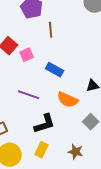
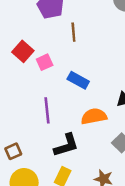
purple line: (29, 95) -> (47, 110), turned 65
orange semicircle: (68, 100) -> (94, 116), turned 145

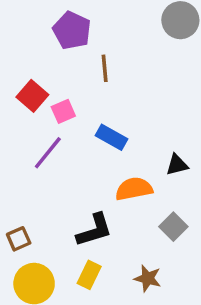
purple line: (47, 110) -> (48, 153), moved, turned 45

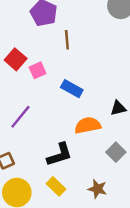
purple line: (48, 153) -> (20, 117), moved
yellow rectangle: (89, 275) -> (56, 186), turned -72

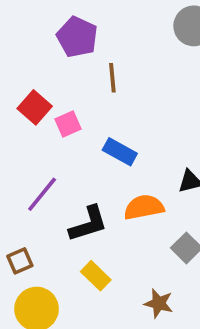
black L-shape: (60, 155) -> (88, 224), moved
yellow rectangle: (56, 186) -> (96, 276), moved

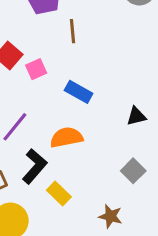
orange semicircle: (144, 207) -> (66, 137), moved
black L-shape: (88, 224) -> (35, 166), moved, turned -32

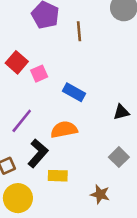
brown line: (73, 31) -> (79, 31), moved
yellow rectangle: (59, 194) -> (58, 176), turned -42

